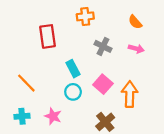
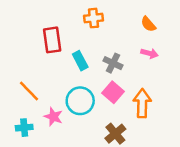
gray cross: (103, 46) -> (113, 63), moved
cyan rectangle: (73, 69) -> (80, 61), moved
cyan circle: (73, 92) -> (80, 101), size x1.5
pink star: (53, 116) -> (53, 117), moved

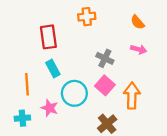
cyan rectangle: (80, 61) -> (53, 69), moved
orange line: (29, 91) -> (27, 84), turned 40

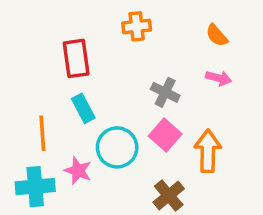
cyan cross: (22, 118) -> (35, 187), size x1.5

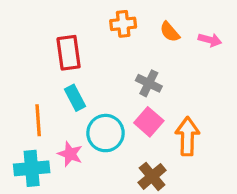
orange semicircle: (217, 35) -> (170, 32), moved
pink arrow: (219, 78) -> (210, 40), moved

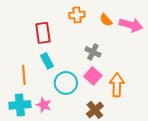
pink arrow: (210, 40) -> (131, 25), size x1.6
pink star: (70, 154) -> (44, 105), moved

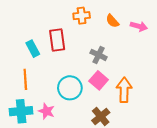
pink arrow: (131, 25) -> (139, 26), size x0.7
red rectangle: (43, 33) -> (57, 40), moved
cyan rectangle: (47, 61) -> (33, 49), moved

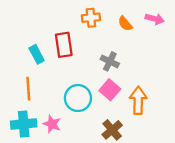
pink arrow: (139, 26) -> (155, 19), moved

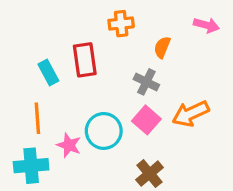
orange semicircle: (125, 24) -> (162, 47), moved, turned 63
orange arrow: (138, 100) -> (191, 114), moved, turned -116
pink star: (52, 124) -> (69, 145), moved

